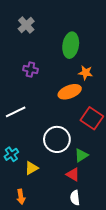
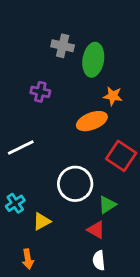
gray cross: (26, 25) -> (63, 46), moved, turned -35

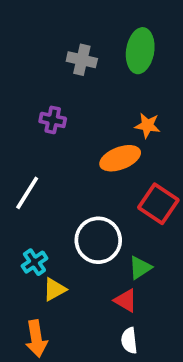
green ellipse: (93, 60) -> (140, 51), moved
white line: (21, 148) -> (27, 193), turned -32
cyan cross: (15, 203) -> (34, 262), moved
orange arrow: (28, 259) -> (36, 339), size x1.4

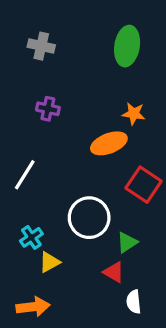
gray cross: (82, 60) -> (41, 46), moved
orange arrow: (36, 339) -> (33, 307), turned -88
white semicircle: (129, 340) -> (134, 302), moved

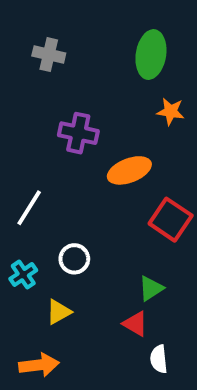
purple cross: (48, 109) -> (78, 133), moved, size x1.4
orange star: (134, 114) -> (171, 111), moved
white circle: (89, 218) -> (74, 259), moved, size x0.6
cyan cross: (31, 237) -> (23, 275), moved

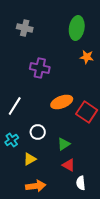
orange ellipse: (129, 170) -> (62, 102), moved
green triangle: (151, 288) -> (64, 144), moved
orange arrow: (39, 365) -> (36, 186), moved

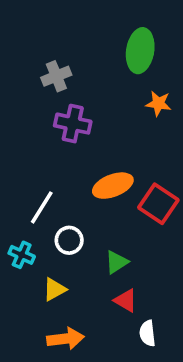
gray cross: (25, 28) -> (56, 76), moved, turned -35
white line: (15, 106) -> (42, 207), moved
cyan cross: (12, 140) -> (22, 255), turned -32

